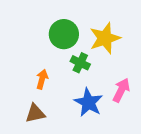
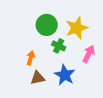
pink arrow: (121, 90) -> (89, 54), moved
brown triangle: (35, 113) -> (38, 78), moved

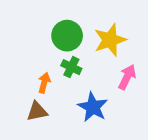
green cross: (59, 46) -> (71, 67), moved
brown triangle: (38, 78) -> (37, 111), moved

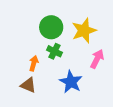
brown triangle: (37, 111) -> (28, 85), turned 35

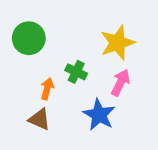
green circle: (51, 27) -> (29, 38), moved
pink arrow: (97, 59) -> (120, 83), moved

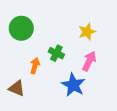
yellow star: (117, 43) -> (87, 32), size x0.7
brown triangle: (39, 119) -> (17, 88), moved

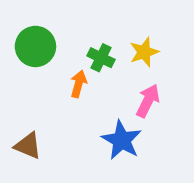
green cross: (56, 53) -> (101, 58), moved
orange arrow: (35, 66) -> (79, 84), moved

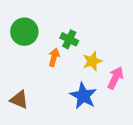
yellow star: (144, 52) -> (92, 61), moved
pink arrow: (148, 101) -> (115, 78), moved

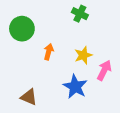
green cross: (69, 39) -> (80, 14), moved
brown triangle: (19, 100) -> (29, 97), moved

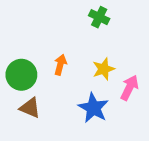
green circle: (22, 29) -> (21, 75), moved
brown triangle: (29, 97) -> (30, 108), moved

